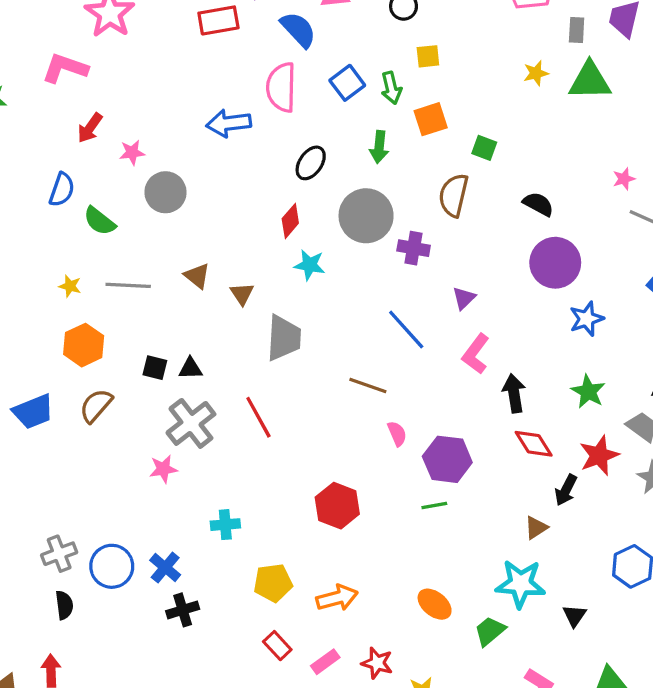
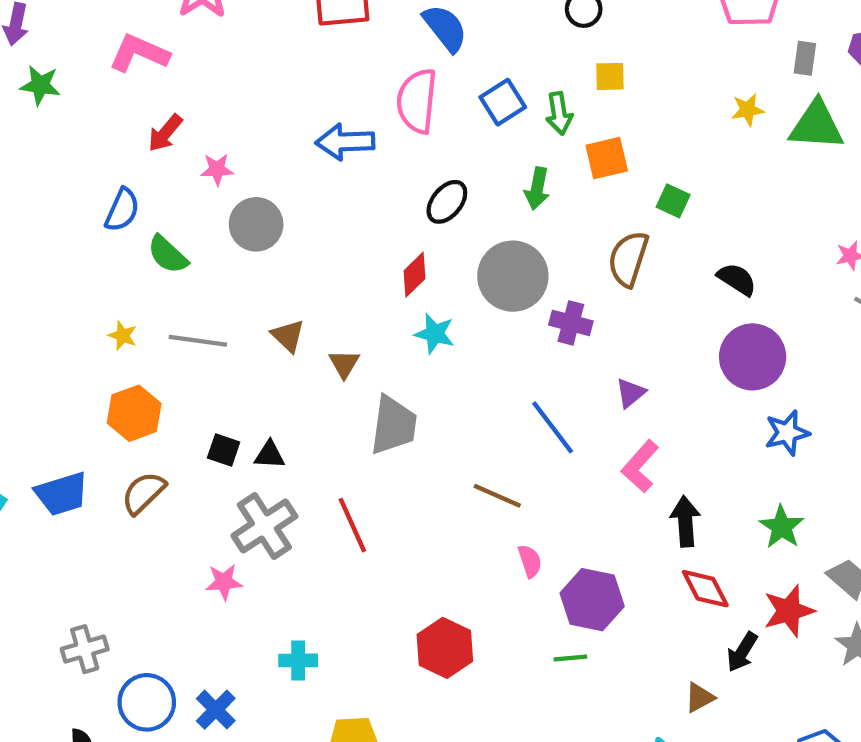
gray cross: (59, 554) -> (85, 649), moved

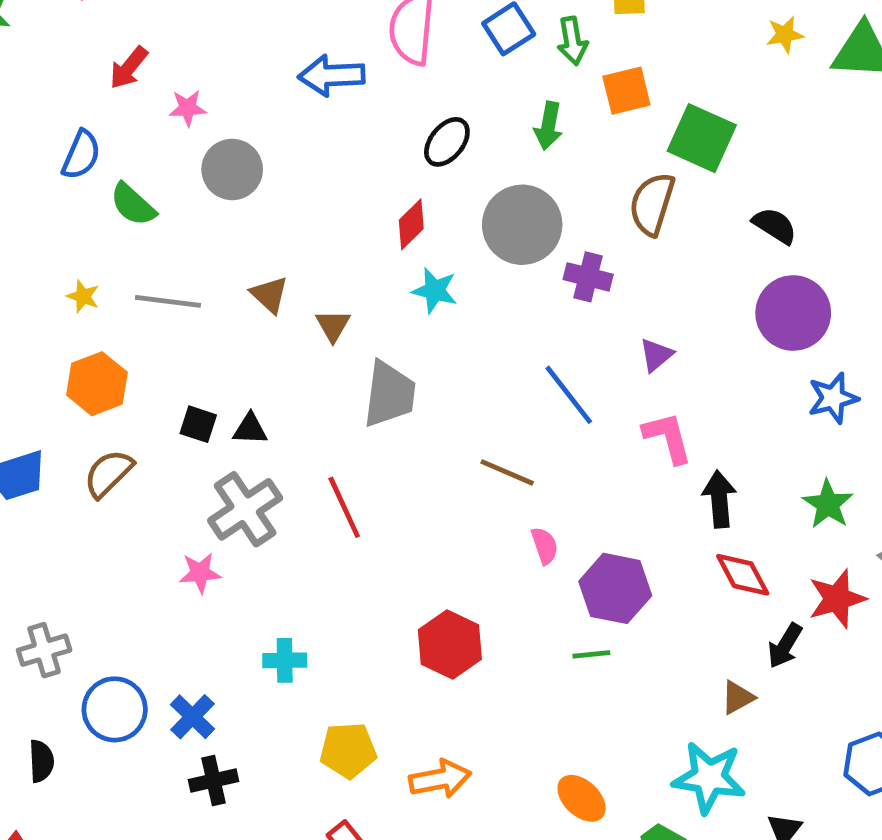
green square: (673, 201) -> (702, 138), size x1.8
pink L-shape: (640, 466) -> (668, 438), turned 124

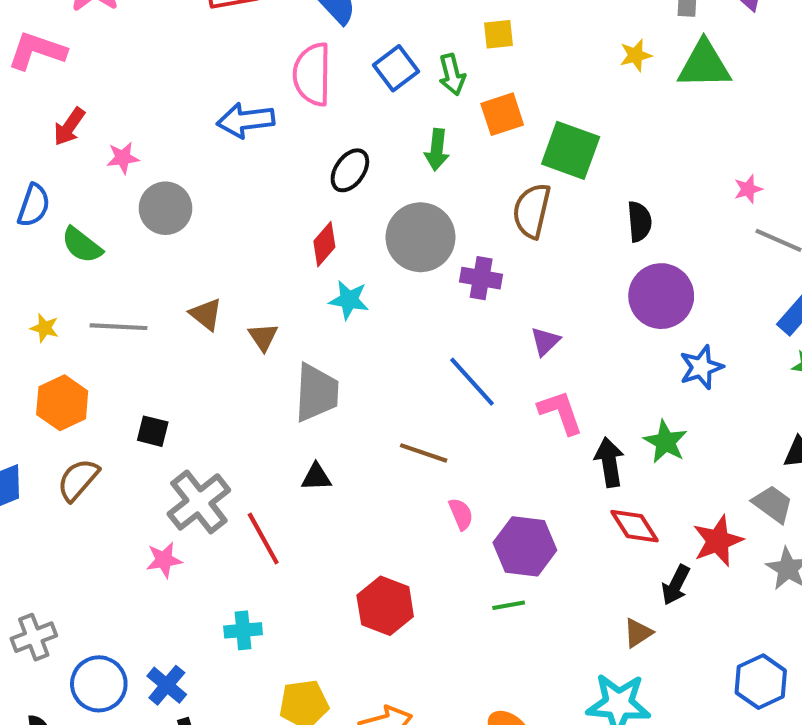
black semicircle: (775, 226) -> (639, 222), turned 57
black triangle: (250, 429) -> (316, 477), moved
green star: (828, 504) -> (665, 442), moved
red line: (344, 507) -> (263, 538), moved

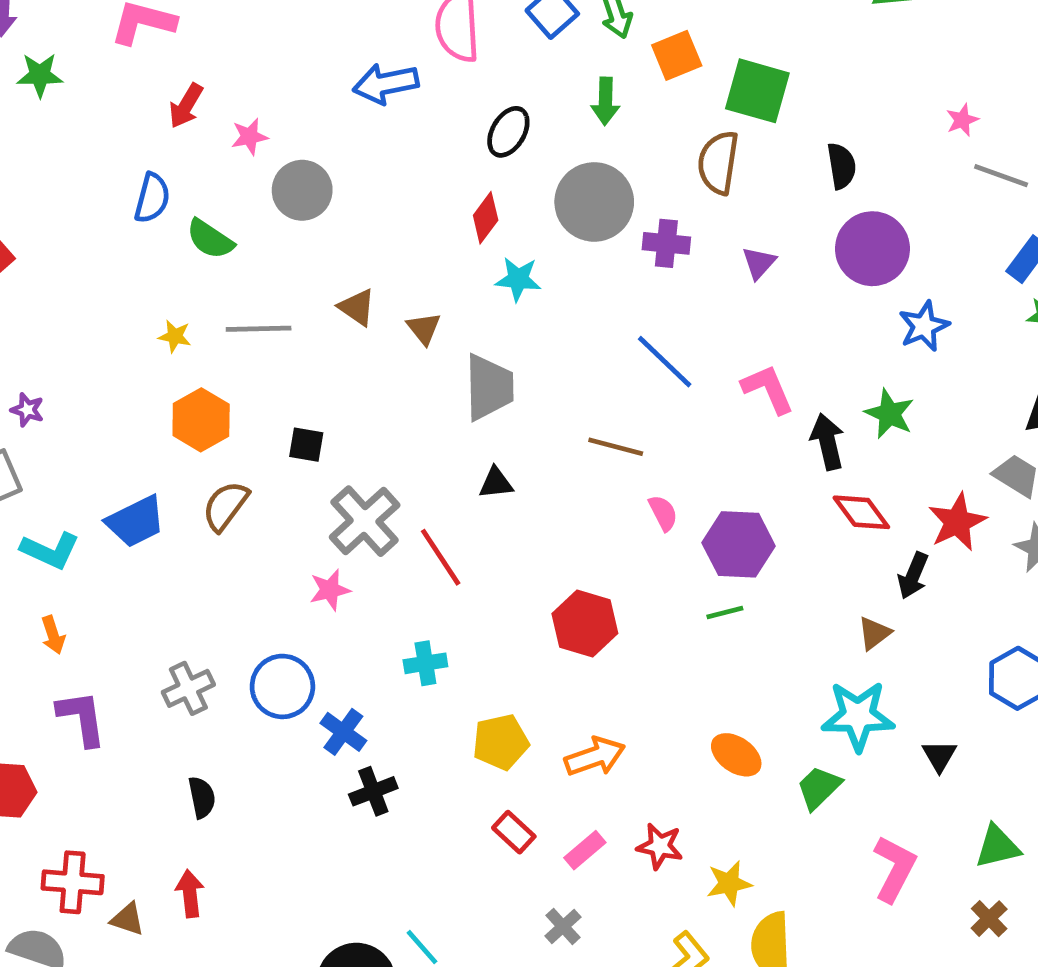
purple triangle: (545, 341) -> (759, 263), moved
blue circle: (99, 684) -> (282, 686), moved

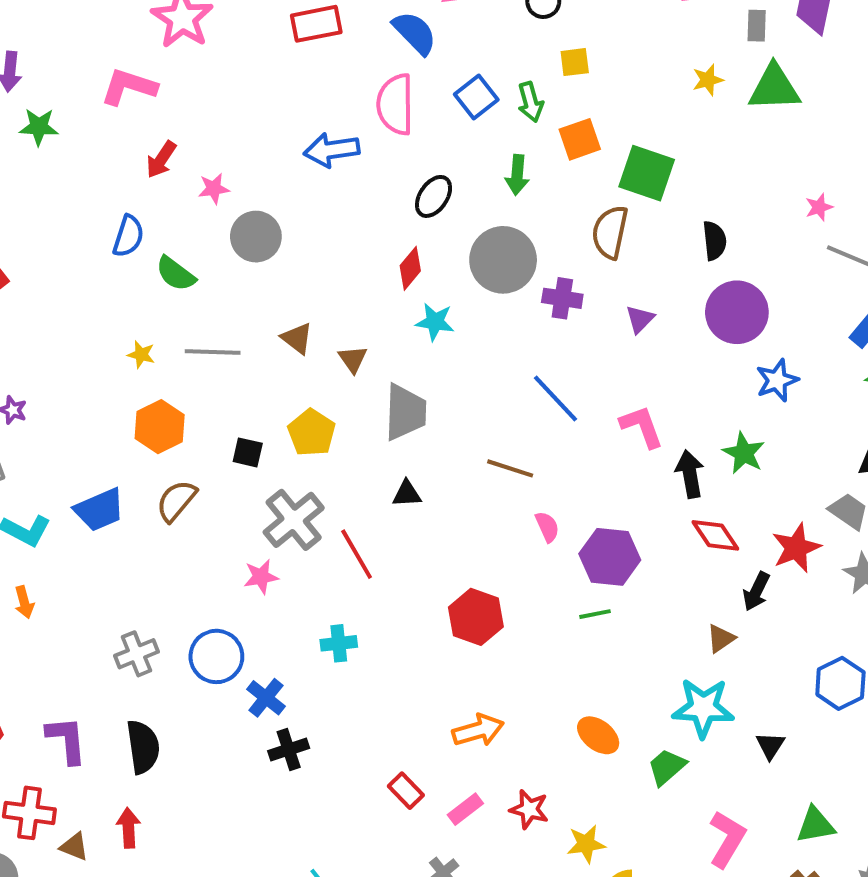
purple L-shape: (82, 718) -> (67, 740), moved
yellow pentagon: (501, 742) -> (312, 433), moved, turned -30
black semicircle: (202, 797) -> (143, 747), size x1.5

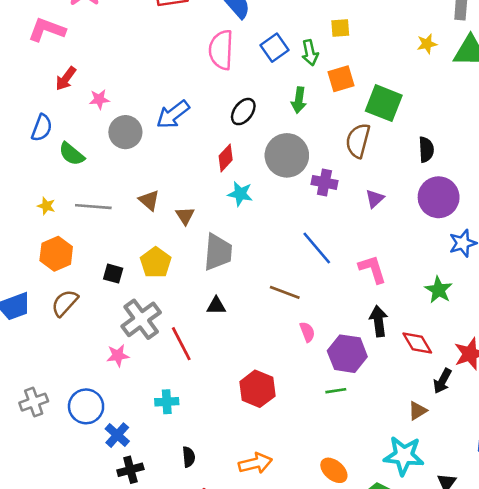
blue arrow: (332, 150) -> (173, 114), moved, turned -32
black arrow: (690, 474) -> (379, 321), moved
black semicircle: (143, 747) -> (189, 457), moved, size x0.6

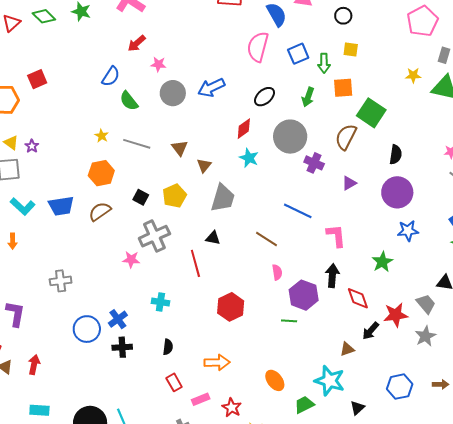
blue line: (317, 248) -> (298, 211), turned -36
red line: (181, 344) -> (195, 263), moved
blue circle: (86, 406) -> (87, 329), moved

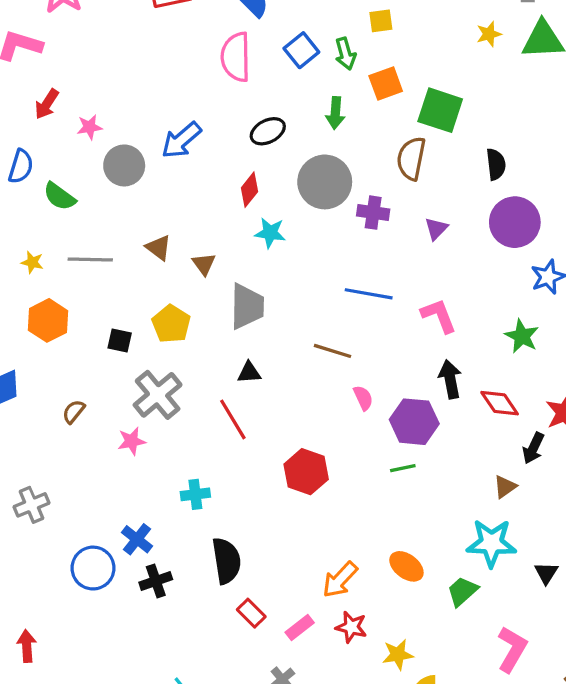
black ellipse: (265, 97) -> (268, 131), turned 30
brown semicircle: (100, 212) -> (74, 412), moved, size x0.7
black semicircle: (168, 347) -> (226, 561), size x1.8
orange arrow: (217, 362) -> (340, 580), moved, turned 150

